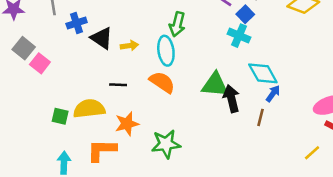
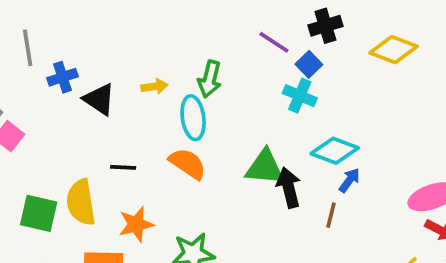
yellow arrow: (129, 46) -> (154, 86), moved
cyan diamond: (263, 73) -> (335, 151), turned -40
yellow semicircle: (89, 109) -> (81, 202), turned -92
green square: (60, 116) -> (39, 213), size x1.5

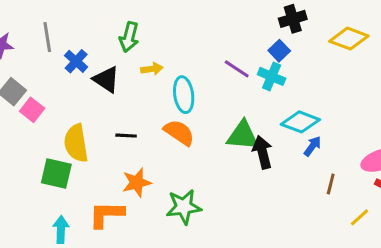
purple line: (274, 42) -> (237, 69), moved
blue cross: (63, 77) -> (76, 61), turned -30
green arrow: (210, 79) -> (129, 37), moved
yellow semicircle: (81, 202) -> (76, 143), moved
brown line: (331, 215) -> (331, 184), moved

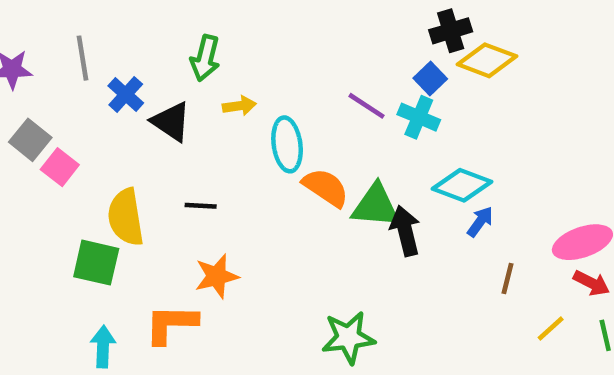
yellow diamond: (349, 39) -> (487, 60), moved
orange semicircle: (179, 133) -> (326, 188), moved
green star: (184, 207) -> (348, 338), moved

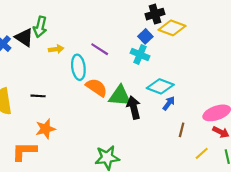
purple line: (367, 106) -> (100, 49), moved
black triangle: (171, 122) -> (24, 37), moved

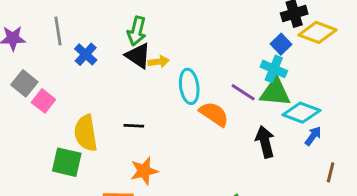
black triangle: (24, 37) -> (138, 56), moved
purple line: (100, 49) -> (243, 92), moved
green triangle: (120, 96) -> (275, 92), moved

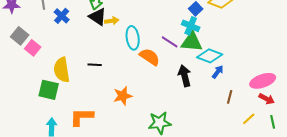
orange star: (144, 171) -> (123, 96), moved

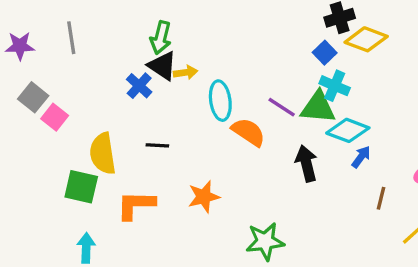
blue cross: (62, 16) -> (139, 86), moved
cyan cross: (191, 26) -> (335, 86), moved
orange L-shape: (82, 117) -> (136, 205), moved

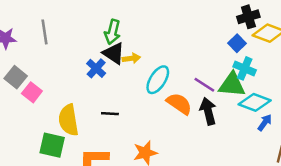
cyan ellipse: (220, 101) -> (158, 80), turned 40
black arrow: (306, 164) -> (208, 111), moved

